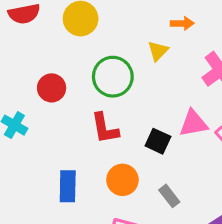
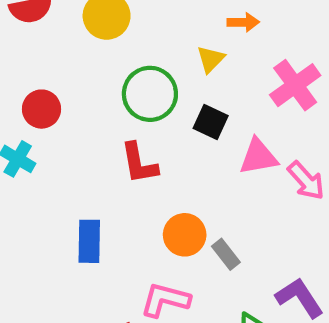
red circle: (52, 88) -> (42, 109), moved
black square: (158, 141) -> (211, 122), moved
orange circle: (122, 180) -> (185, 235), moved

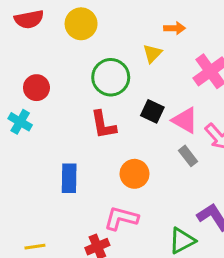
black square: (211, 122) -> (152, 111), moved
pink triangle: (258, 157) -> (185, 120), turned 40
gray rectangle: (226, 254) -> (188, 156), moved

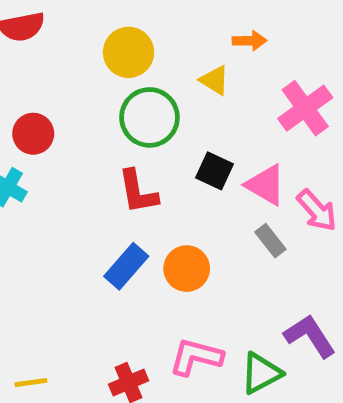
yellow circle: (81, 24) -> (129, 52), moved
yellow triangle: (152, 53) -> (215, 80), turned -42
blue rectangle: (69, 178) -> (126, 266), moved, turned 40
pink L-shape: (121, 218) -> (196, 357), moved

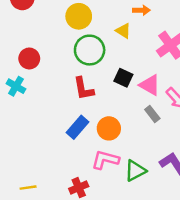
pink L-shape: (196, 357) -> (105, 160), moved
green triangle: (261, 373) -> (135, 171), moved

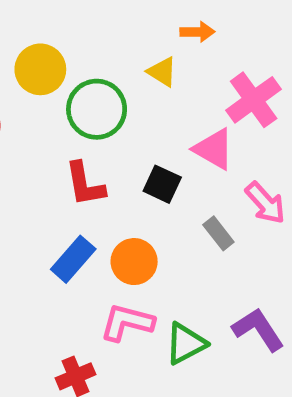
yellow circle: (79, 16) -> (40, 69), moved
black square: (123, 78) -> (162, 184), moved
pink triangle: (150, 85) -> (214, 149), moved

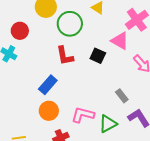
gray rectangle: (218, 233) -> (122, 96), moved
blue rectangle: (73, 259) -> (48, 85), moved
orange circle: (134, 262) -> (49, 111), moved

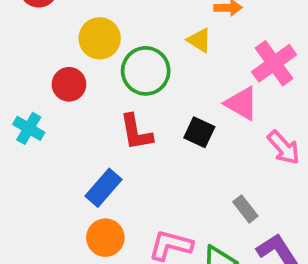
red circle: (20, 31) -> (69, 84), moved

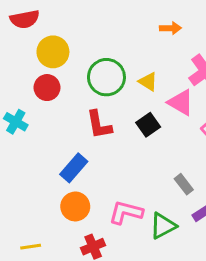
yellow circle: (100, 38) -> (53, 52), moved
yellow triangle: (199, 40) -> (148, 82), moved
black square: (199, 132) -> (148, 125), turned 30

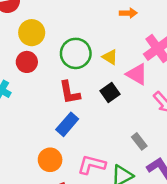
blue rectangle: (74, 168) -> (67, 124), moved

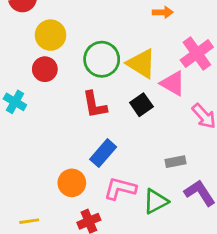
yellow triangle: (110, 57) -> (141, 64), size x1.6
blue rectangle: (67, 124) -> (103, 153), moved
gray rectangle: (139, 141) -> (176, 162), turned -63

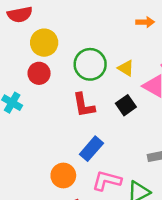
yellow triangle: (141, 64) -> (126, 68), size x0.6

